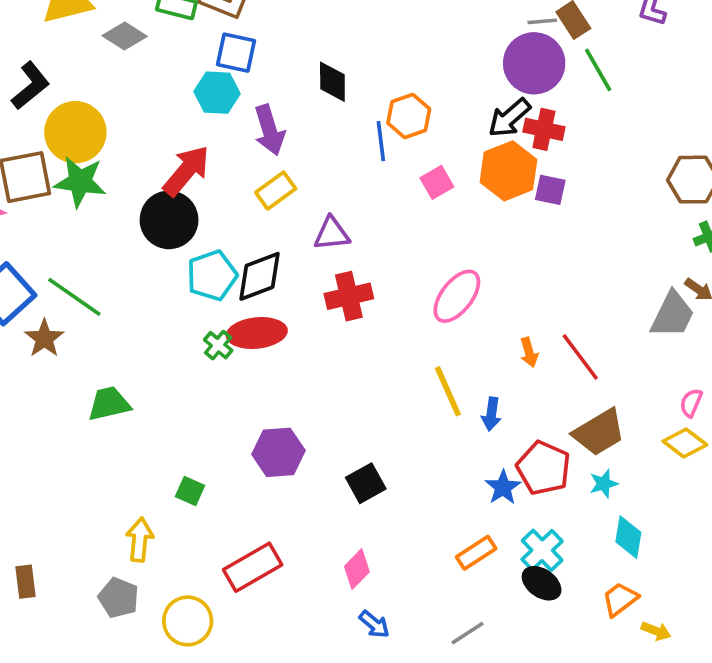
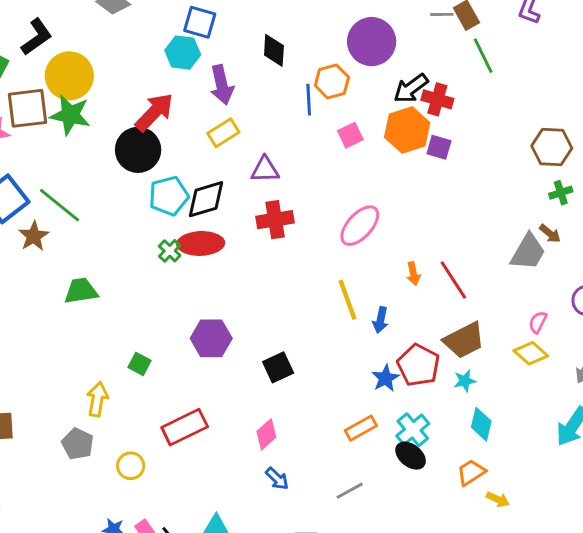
purple circle: (534, 63) -> (372, 42), moved
yellow circle: (188, 621) -> (131, 466), size x0.7

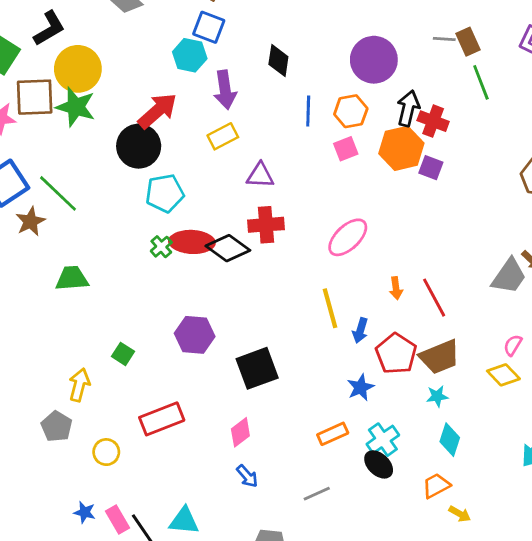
orange hexagon: (332, 81) -> (351, 111), moved
black arrow: (411, 88) -> (408, 108), turned 136
black diamond: (206, 199) -> (228, 248), moved, turned 48
red pentagon: (418, 365) -> (396, 354), moved
black square: (278, 367) -> (257, 368), size x1.4

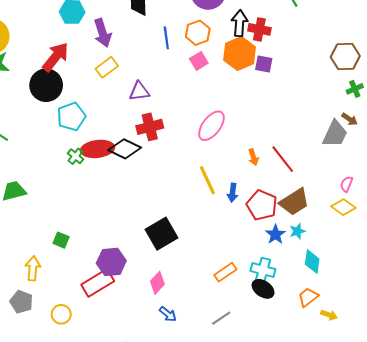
purple hexagon: (195, 335) -> (111, 262), moved
blue star: (361, 387) -> (275, 234), moved
cyan cross: (383, 440) -> (263, 270), turned -30

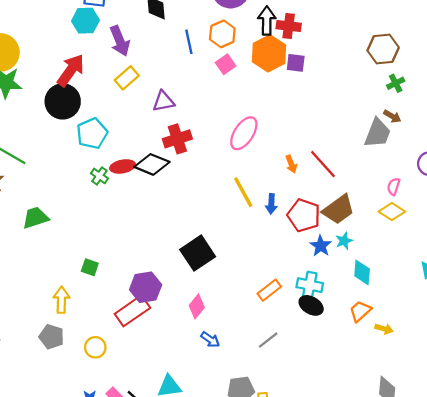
red ellipse: (97, 149) -> (123, 166), size x0.7

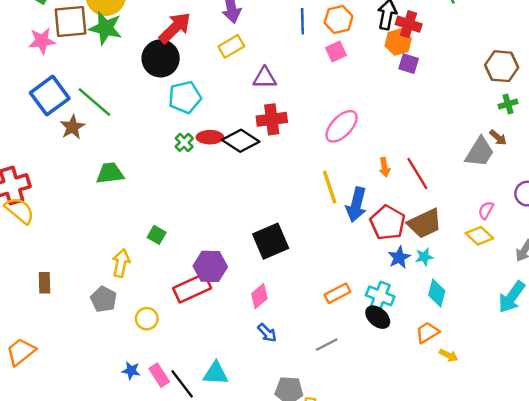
orange hexagon: (269, 53) -> (398, 42), moved, size x0.7
blue arrow: (271, 204) -> (356, 205), size x1.6

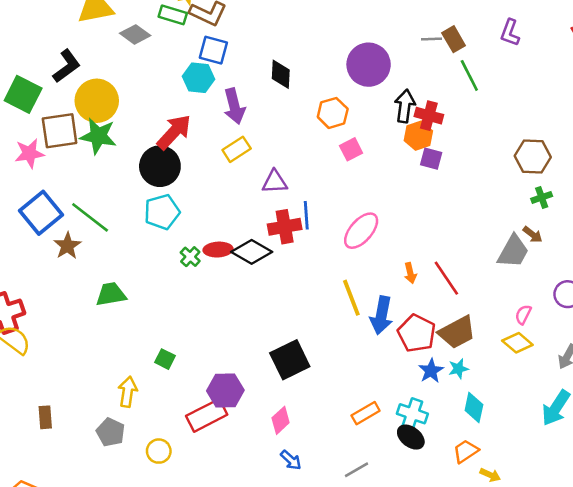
orange hexagon: (339, 20) -> (333, 113), moved
blue line: (302, 21) -> (306, 215), moved
cyan pentagon: (185, 97) -> (162, 212), moved

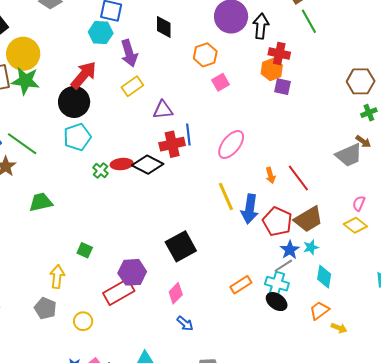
black arrow: (405, 106) -> (261, 26), moved
gray trapezoid: (513, 251) -> (349, 155), turned 40
gray line: (357, 470) -> (283, 266), moved

